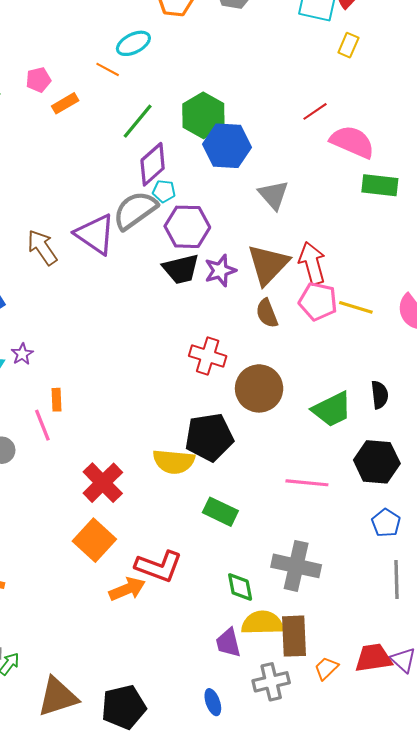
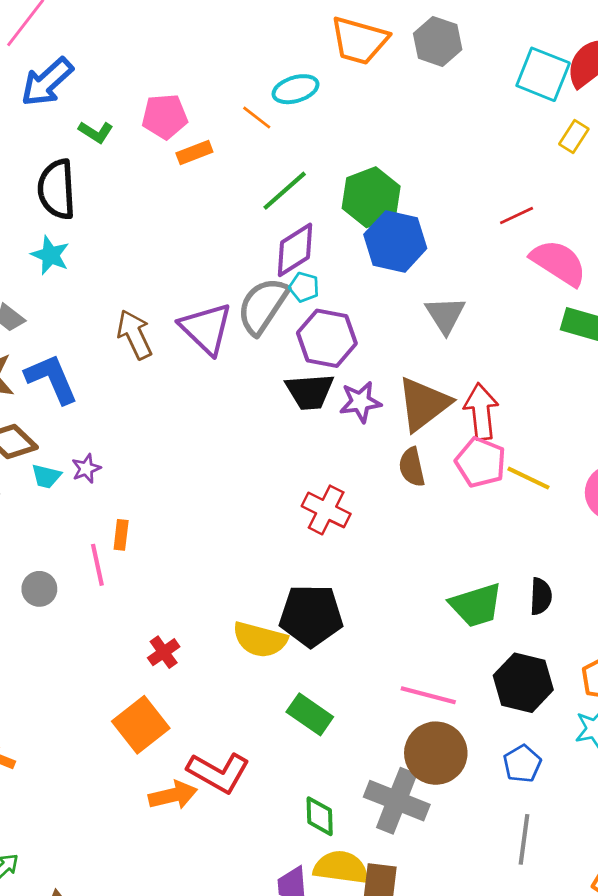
pink pentagon: (38, 80) -> (165, 116), size x1.4
gray semicircle: (135, 210) -> (263, 306), turned -30
brown circle: (259, 388) -> (436, 753), moved
red cross: (103, 483) -> (164, 652), size x0.6

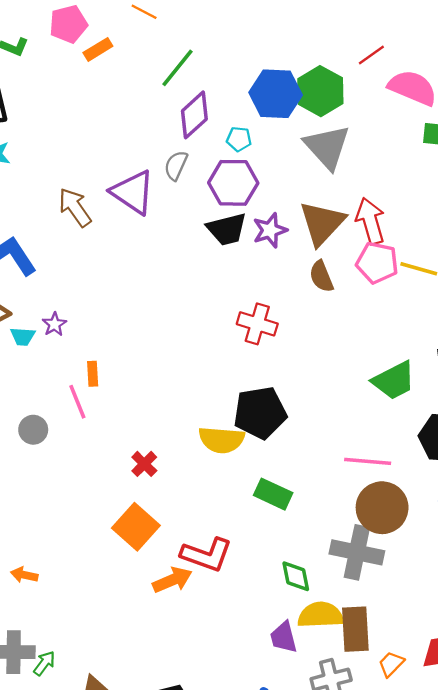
green hexagon: (371, 197) -> (320, 91), moved
cyan pentagon: (304, 287) -> (239, 139), moved
gray semicircle: (263, 306) -> (176, 165), size x0.6
gray triangle: (445, 315) -> (327, 147), size x1.4

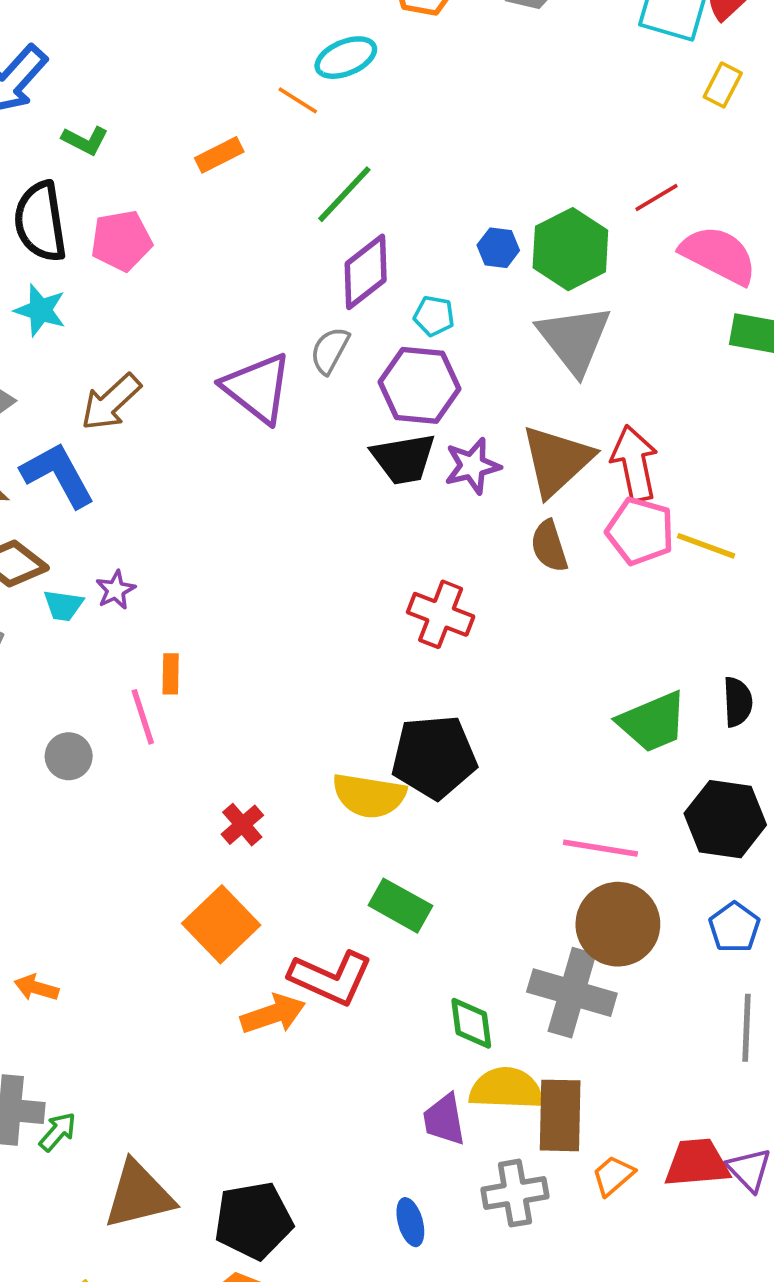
pink pentagon: (68, 24) -> (121, 241), moved
blue hexagon: (276, 94) -> (498, 248), size x0.5
brown arrow: (75, 207) -> (111, 402), moved, turned -102
green rectangle: (273, 494) -> (400, 906), moved

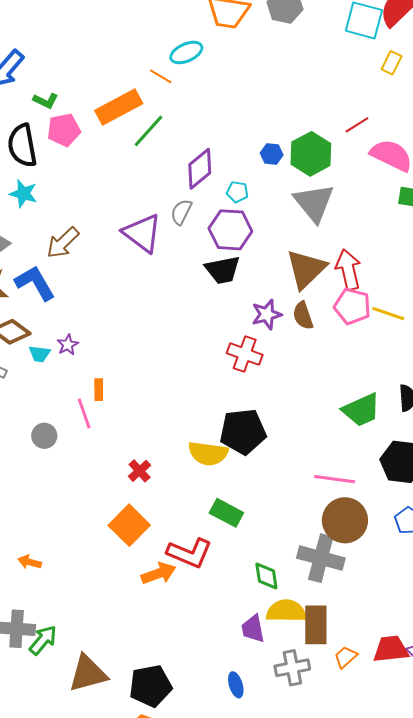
orange rectangle: (219, 155) -> (119, 107), size x1.8
green line: (344, 194) -> (148, 131), moved
pink pentagon: (121, 241) -> (64, 130), moved
purple star: (472, 466) -> (267, 314), moved
green arrow: (58, 1132) -> (43, 640), size x1.4

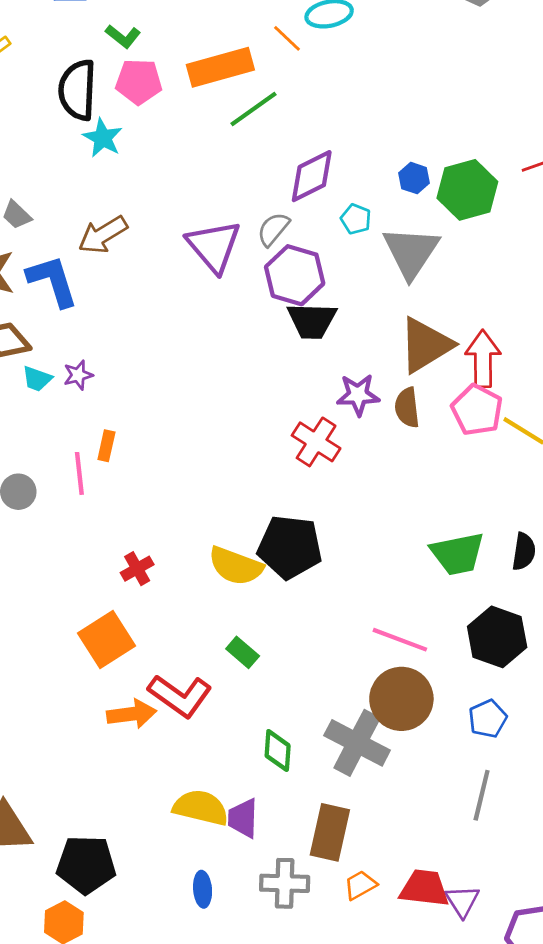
cyan star: (23, 194) -> (103, 138), moved
gray triangle: (314, 203) -> (411, 252), moved
purple hexagon: (230, 230) -> (295, 275), moved
green rectangle: (226, 513) -> (243, 652), size x0.7
yellow semicircle: (286, 611) -> (201, 808), moved

